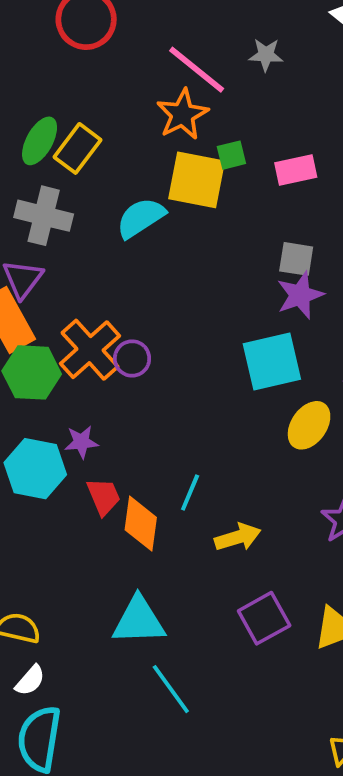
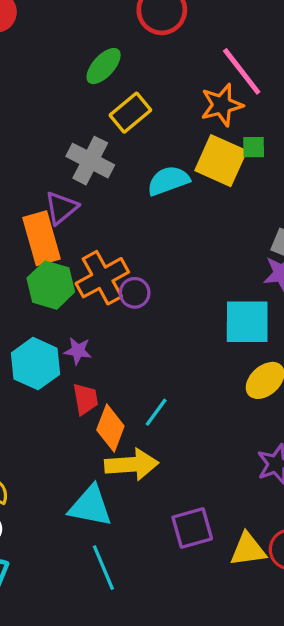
green ellipse: (40, 141) -> (104, 66), moved
yellow arrow: (238, 537) -> (132, 465), moved, size x1.4

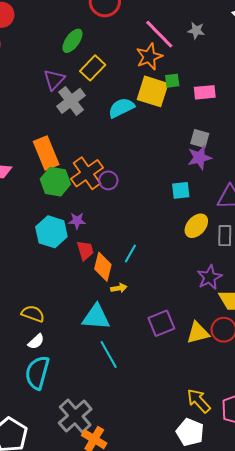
gray cross: (90, 161) -> (71, 101), turned 32
purple triangle: (61, 208) -> (54, 80), moved
cyan square: (247, 322) -> (181, 190), size x0.6
yellow arrow: (132, 465) -> (119, 288), size x0.5

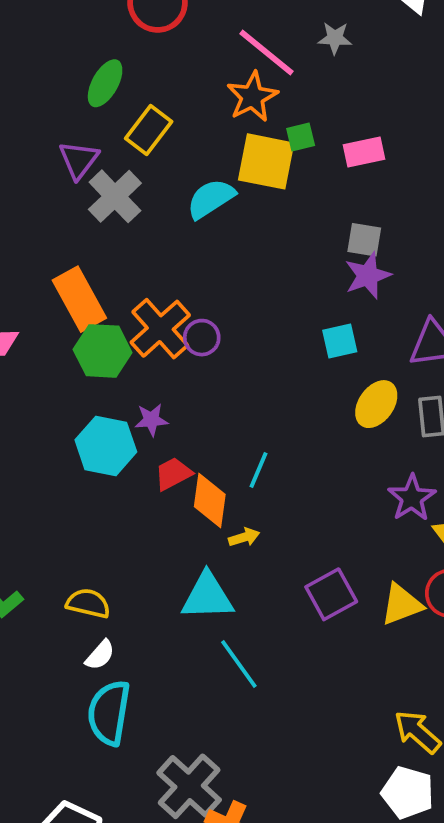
red trapezoid: (85, 250) -> (173, 474), turned -95

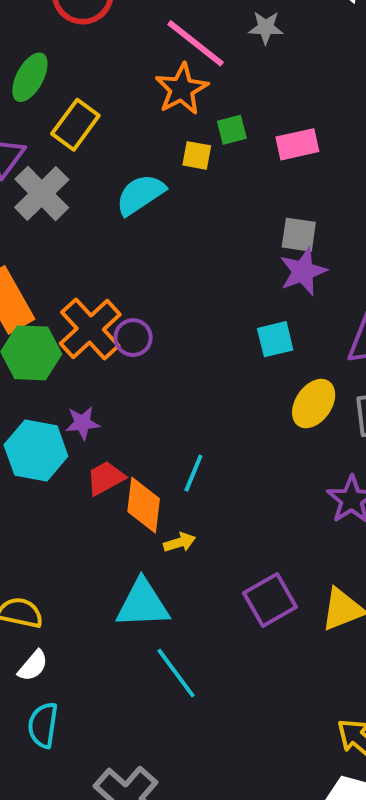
yellow square: (266, 161) -> (197, 155), size x0.5
cyan semicircle: (109, 713) -> (43, 725), size x0.7

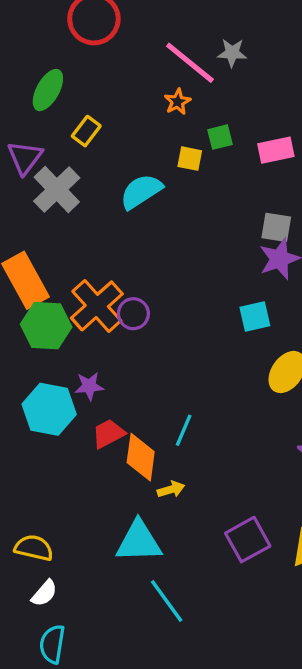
gray star: (266, 28) -> (232, 53), moved
orange star: (182, 89) -> (178, 102), size x0.6
yellow rectangle: (75, 125) -> (86, 131), size x0.7

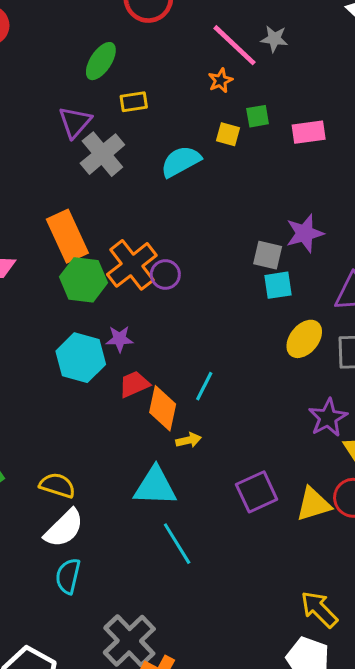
yellow rectangle: (86, 131) -> (134, 102), turned 40
gray square: (276, 227) -> (268, 255), moved
white semicircle: (44, 593) -> (64, 528), size x1.6

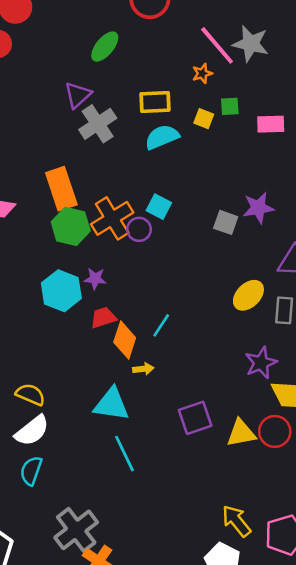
gray star: (274, 39) -> (251, 44), size x1.6
yellow rectangle: (134, 102) -> (155, 102), moved, size x1.4
cyan square: (278, 285) -> (159, 207), moved, turned 30

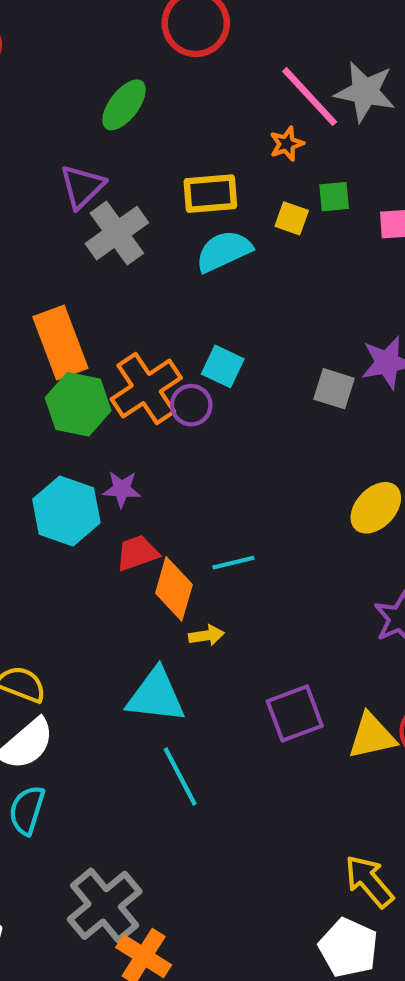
cyan line: (161, 325) -> (233, 563), turned 45

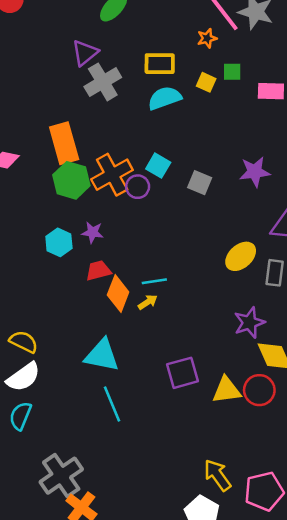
gray square: (334, 389) -> (200, 183), moved
cyan hexagon: (66, 511) -> (59, 242), size x0.7
yellow arrow: (206, 635) -> (148, 302), moved, turned -30

